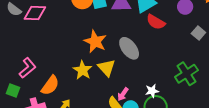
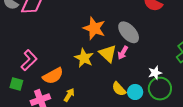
orange semicircle: (50, 85) -> (53, 76), turned 30
pink arrow: (123, 94) -> (123, 53), moved

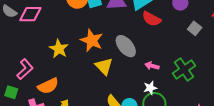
pink arrow: (123, 53) -> (152, 66), moved, turned 72
yellow star: (84, 58) -> (59, 49), moved

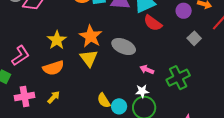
gray ellipse: (126, 46) -> (124, 47), turned -35
yellow triangle: (104, 66) -> (89, 58), moved
orange semicircle: (48, 86) -> (53, 68), moved

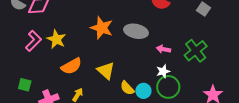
yellow star: (57, 40) -> (56, 39), moved
pink L-shape: (21, 56) -> (33, 41), moved
yellow triangle: (89, 58) -> (106, 71), moved

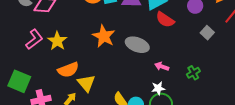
green cross: (196, 51) -> (193, 73), size x0.6
yellow triangle: (106, 71) -> (86, 83), moved
green square: (25, 85) -> (19, 81), size x1.6

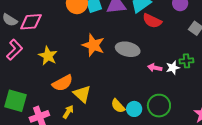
pink L-shape: (34, 39) -> (15, 50), moved
green cross: (193, 73) -> (186, 61), moved, turned 32
white star: (158, 88) -> (173, 68), moved

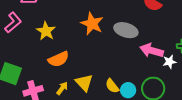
pink arrow: (155, 68) -> (152, 50), size x1.6
white star: (173, 68) -> (169, 62), moved
yellow triangle: (82, 94) -> (84, 83), moved

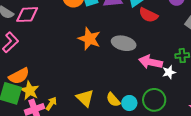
yellow star: (46, 31) -> (30, 91), moved
orange semicircle: (59, 59) -> (19, 76), moved
yellow arrow: (62, 88) -> (51, 104), moved

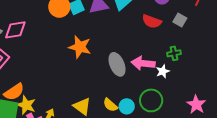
red semicircle: (148, 15) -> (152, 21), moved
gray ellipse: (124, 43) -> (117, 64), moved, turned 60

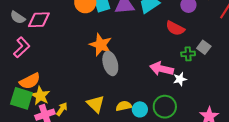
gray square: (180, 20) -> (204, 47), moved
green cross: (174, 53) -> (188, 54), moved
gray ellipse: (117, 64) -> (110, 63), moved
yellow semicircle: (110, 105) -> (124, 106), turned 119

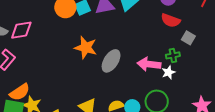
red semicircle: (175, 28) -> (171, 20), moved
green cross: (188, 54) -> (173, 55), moved
gray ellipse: (110, 63) -> (111, 61), moved, turned 55

